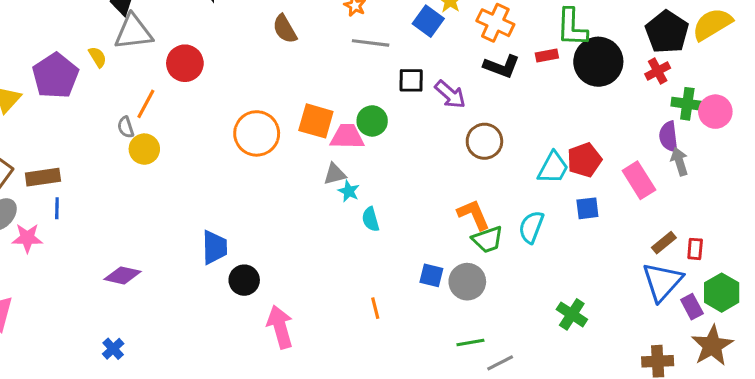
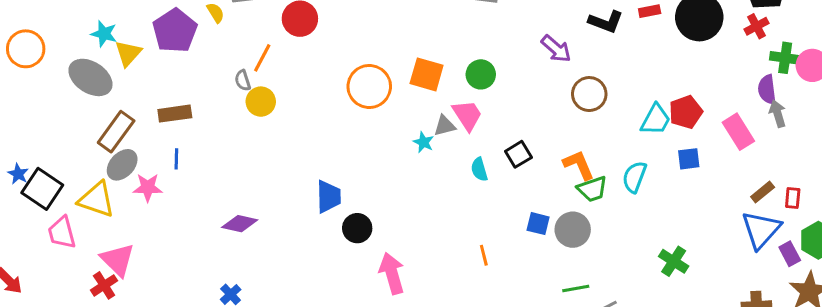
black square: (411, 80) -> (518, 154), moved, turned -32
pink trapezoid: (347, 137) -> (467, 115), moved, turned 56
brown rectangle: (43, 177) -> (175, 114), moved
cyan star: (349, 191) -> (423, 142), moved

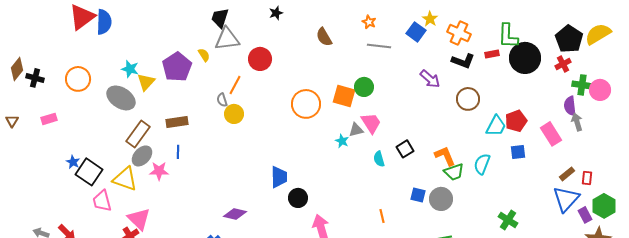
green circle: (481, 74) -> (364, 87), moved
brown circle: (589, 94) -> (468, 99), moved
purple diamond: (240, 224) -> (235, 214), moved

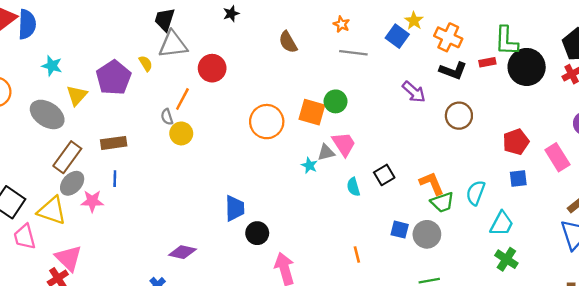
cyan star: (130, 69) -> (52, 66), moved
cyan trapezoid: (496, 126) -> (502, 224), moved

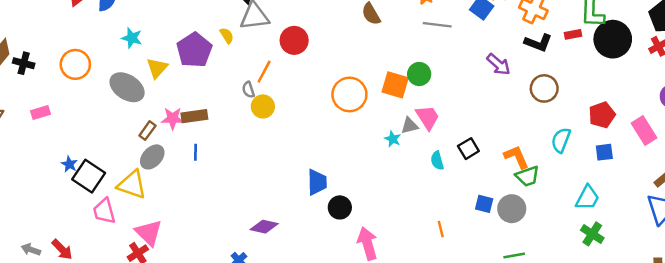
brown rectangle: (67, 157) -> (147, 131), size x0.6
cyan semicircle: (476, 193) -> (561, 140), moved
pink star: (92, 201) -> (173, 119), moved

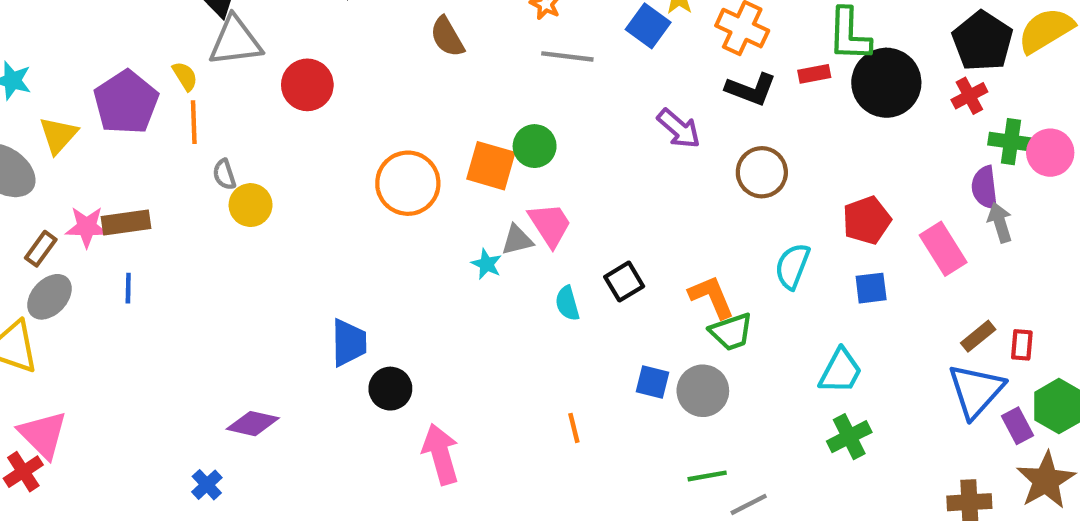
orange line: (264, 72) -> (194, 122), moved, turned -30
green cross: (592, 234) -> (849, 437), turned 30

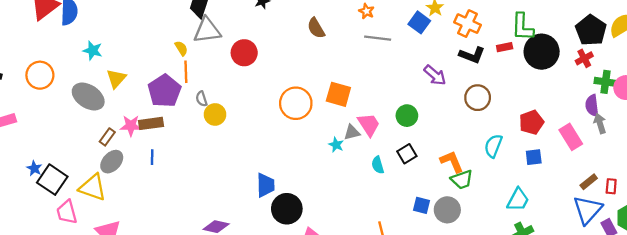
purple pentagon: (126, 102) -> (164, 91), moved
green circle: (535, 146) -> (407, 116), moved
black circle: (390, 389) -> (287, 209), size x1.4

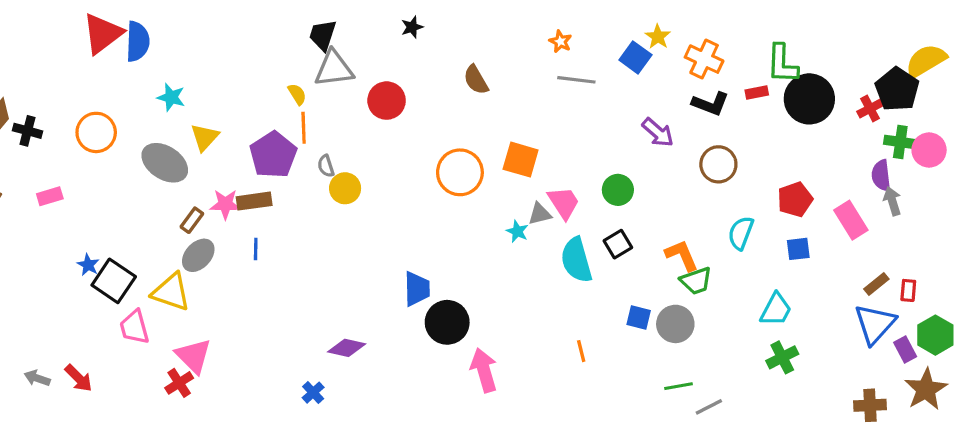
brown semicircle: (316, 28) -> (476, 80), moved
black pentagon: (591, 30) -> (897, 89), moved
cyan semicircle: (378, 165) -> (576, 260), size x1.8

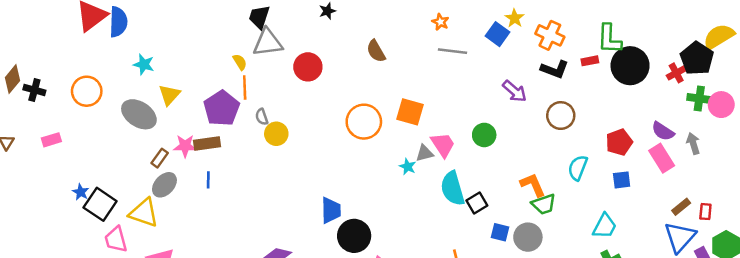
purple semicircle: (881, 176) -> (663, 131), moved, turned -50
black square: (618, 244) -> (477, 203), moved

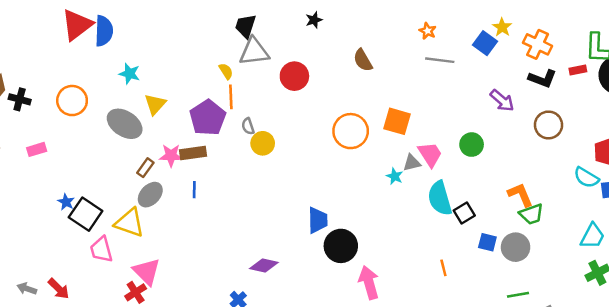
cyan semicircle: (578, 168) -> (586, 178), moved, turned -80

